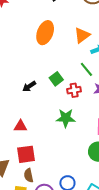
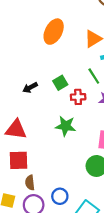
red triangle: (20, 126) -> (16, 129), size x1.5
brown semicircle: (29, 175) -> (30, 183), moved

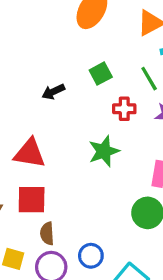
green square: (60, 83) -> (101, 74), moved
green star: (66, 126) -> (104, 151), turned -30

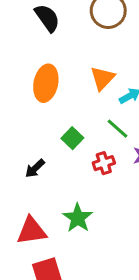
green star: (104, 151) -> (78, 218), moved

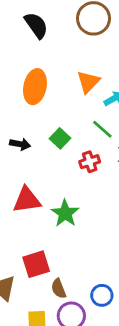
black arrow: (35, 168) -> (20, 144), moved, turned -126
red triangle: (32, 231) -> (27, 200), moved

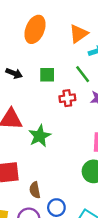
green square: (60, 138) -> (47, 75), turned 35
brown semicircle: (59, 289) -> (35, 190), moved

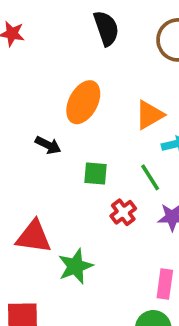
black arrow: (14, 73) -> (48, 145), moved
red cross: (67, 98) -> (123, 212), turned -35

